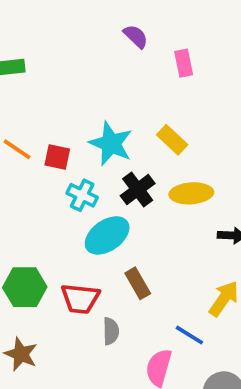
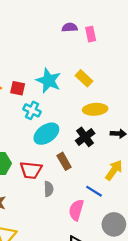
purple semicircle: (136, 36) -> (70, 27), moved, turned -48
black cross: (138, 190) -> (85, 137), moved

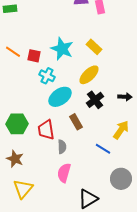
yellow ellipse: (95, 109) -> (89, 75), moved, turned -40
red trapezoid: (31, 170) -> (46, 130), turned 75
pink semicircle: (76, 210) -> (64, 173), moved

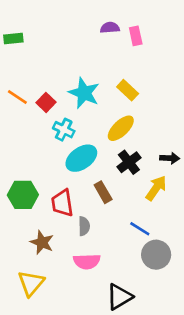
red square: (34, 56) -> (46, 102), turned 32
yellow arrow: (121, 130) -> (156, 188), moved
brown star: (15, 159) -> (42, 242), moved
pink semicircle: (64, 173) -> (87, 261), turned -108
gray circle: (121, 179) -> (156, 255), moved

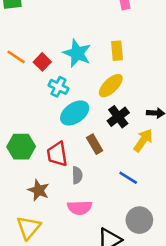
yellow rectangle: (128, 90) -> (117, 51), turned 42
gray circle: (156, 255) -> (139, 220), moved

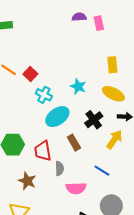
yellow rectangle: (117, 51) -> (112, 65), moved
cyan star: (77, 53) -> (78, 86), moved, size x0.7
yellow ellipse: (111, 86) -> (113, 94), moved, turned 70
pink semicircle: (80, 208) -> (76, 188), moved

